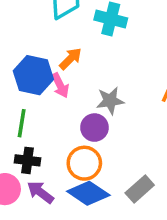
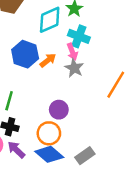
blue hexagon: (33, 75) -> (25, 54), moved
pink arrow: (60, 85) -> (72, 52), moved
gray star: (110, 101) -> (74, 68), moved, turned 30

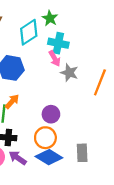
orange arrow: (48, 60) -> (12, 101), moved
gray star: (74, 68) -> (69, 73), moved
gray rectangle: (85, 156) -> (82, 153), turned -48

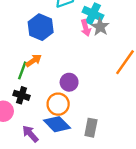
gray star: (69, 73) -> (100, 27), moved
purple arrow: (18, 158) -> (30, 134), moved

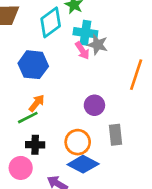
green line: (22, 70) -> (28, 118), turned 60
purple circle: (69, 82) -> (94, 105), moved
gray rectangle: (91, 128) -> (116, 135), moved

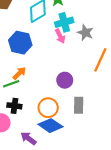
cyan cross: (85, 33) -> (64, 22), turned -30
gray star: (98, 45) -> (85, 33), moved

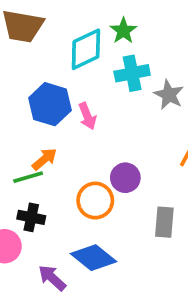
pink arrow: (60, 36) -> (87, 116), moved
gray rectangle: (79, 105) -> (164, 222), moved
orange circle: (48, 108) -> (95, 201), moved

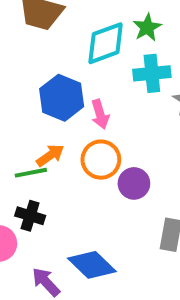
orange circle: (95, 201) -> (101, 160), moved

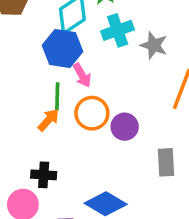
blue hexagon: (62, 98) -> (63, 48), moved
green line: (31, 173) -> (57, 96), moved, turned -64

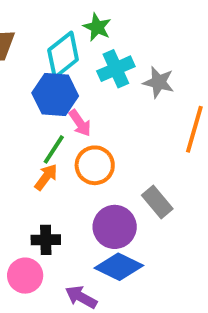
green line: (57, 96) -> (54, 149), turned 36
purple circle: (125, 127) -> (115, 227), moved, size x1.4
gray rectangle: (166, 162) -> (157, 202), moved, turned -32

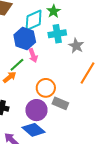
orange circle: (95, 165) -> (46, 88), moved
gray rectangle: (157, 202) -> (60, 103), turned -42

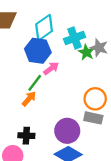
green star: (54, 11) -> (86, 52), moved
pink arrow: (33, 55) -> (51, 68), turned -96
orange circle: (46, 88) -> (95, 99), moved

